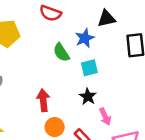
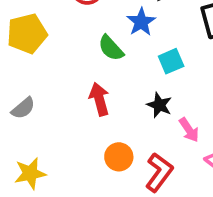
cyan square: (89, 68) -> (171, 61), moved
red arrow: (43, 100) -> (99, 99), moved

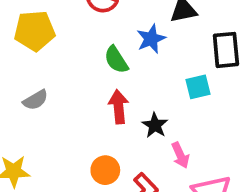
cyan square: (171, 61) -> (198, 87), moved
red arrow: (99, 99) -> (118, 107), moved
gray semicircle: (23, 108) -> (35, 100), moved

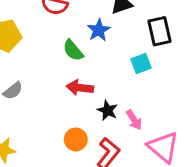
red arrow: (118, 107) -> (80, 88), turned -70
black star: (155, 125) -> (108, 110), moved

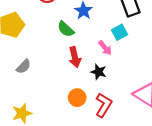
red arrow: (80, 88) -> (75, 57), turned -102
pink arrow: (134, 120) -> (105, 48), moved

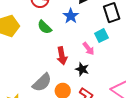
green semicircle: (66, 29) -> (45, 27), moved
gray semicircle: (24, 67) -> (42, 82), moved, size x1.5

